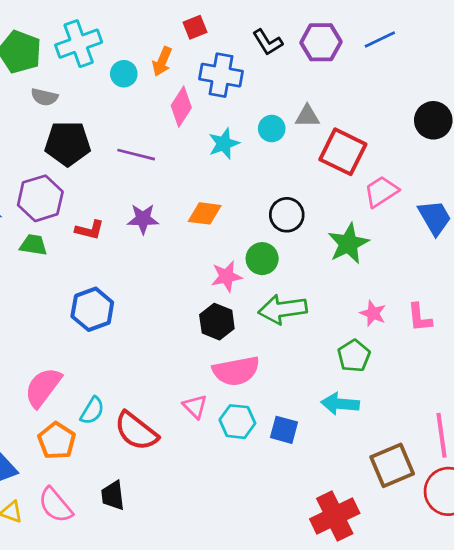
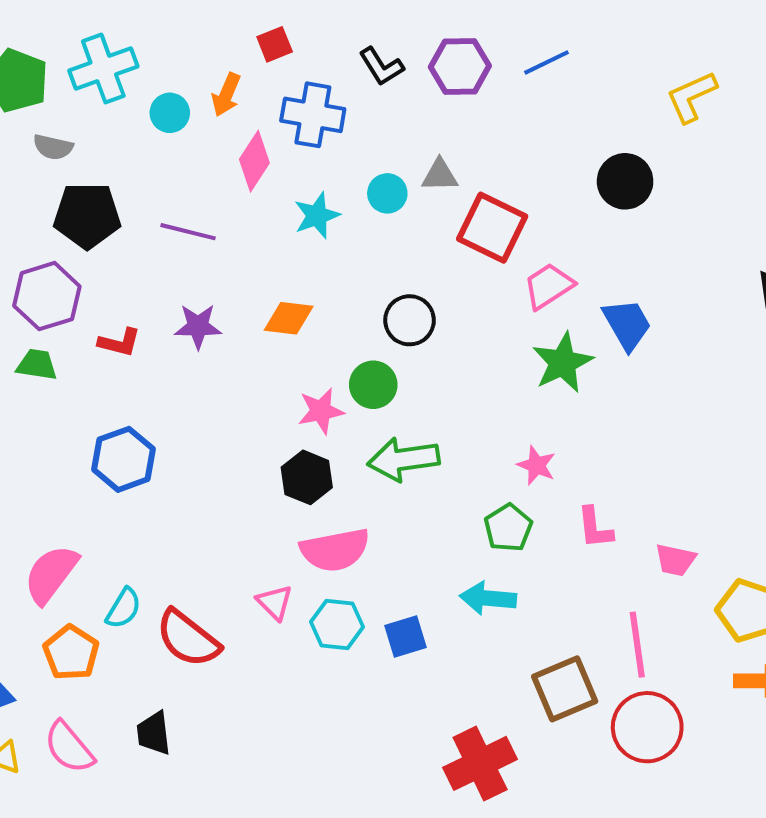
green star: (348, 244) -> (563, 363), moved
pink L-shape: (420, 317) -> (595, 528), moved
blue square: (284, 430) -> (405, 637), turned -32

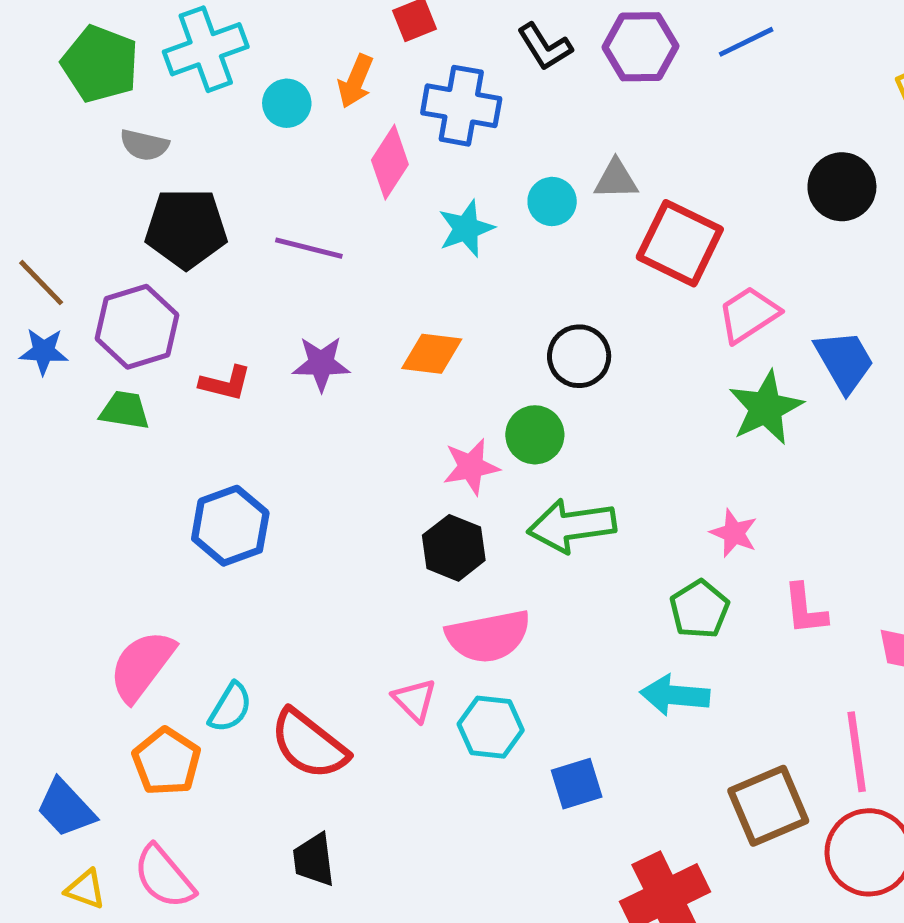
blue square: (405, 637) -> (577, 784), moved
black trapezoid: (154, 733) -> (314, 860), moved

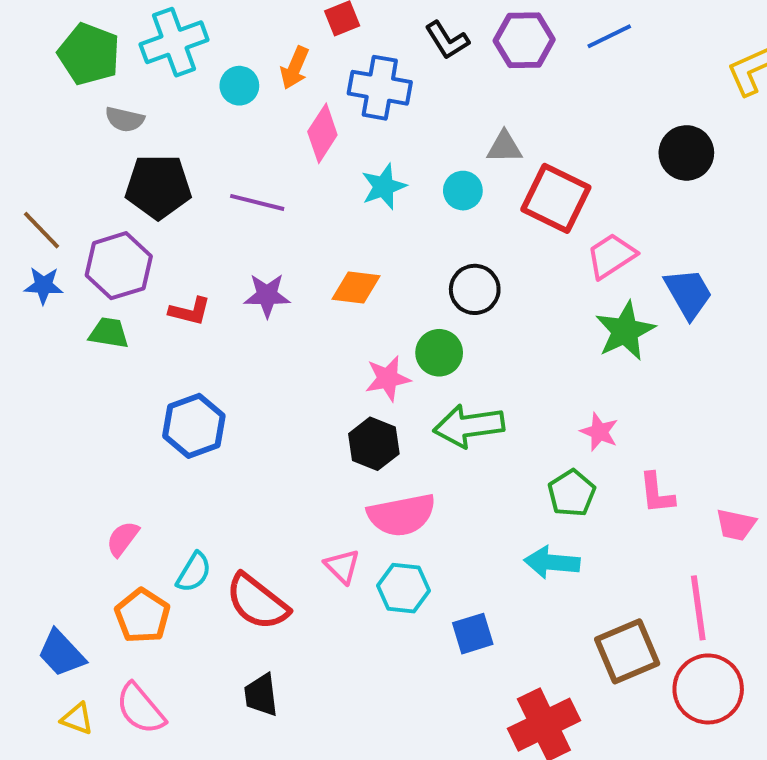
cyan circle: (552, 201) -> (463, 191), moved
pink semicircle: (142, 666) -> (123, 539), size x0.6

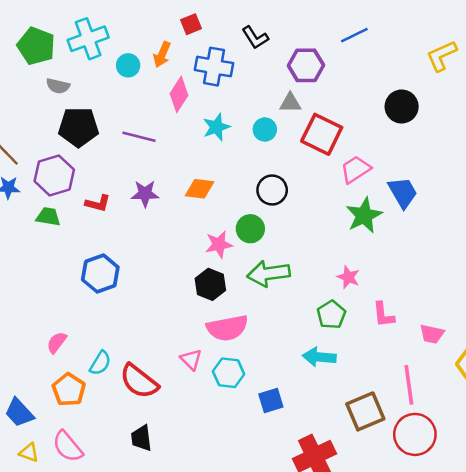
purple hexagon: (524, 40) -> (306, 65), moved

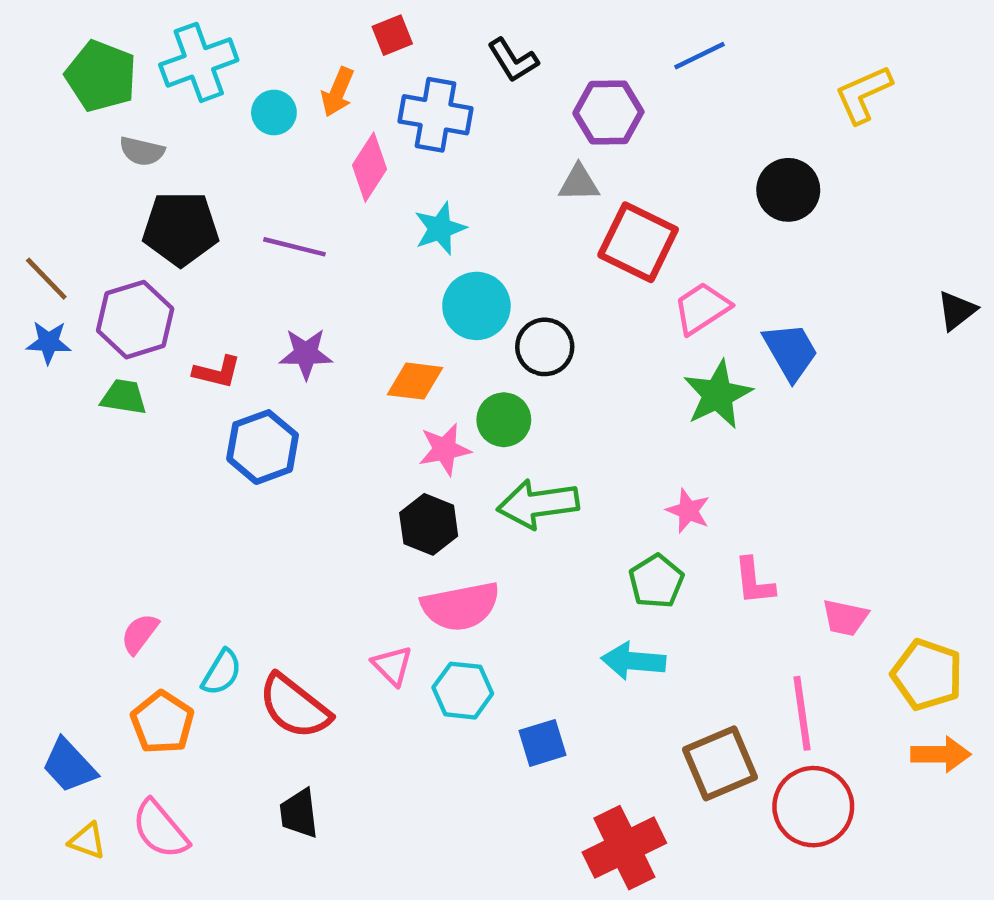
cyan circle: (265, 129) -> (476, 306), moved, size x1.5
orange diamond: (199, 189) -> (415, 381), moved
blue hexagon: (100, 274) -> (263, 447), moved

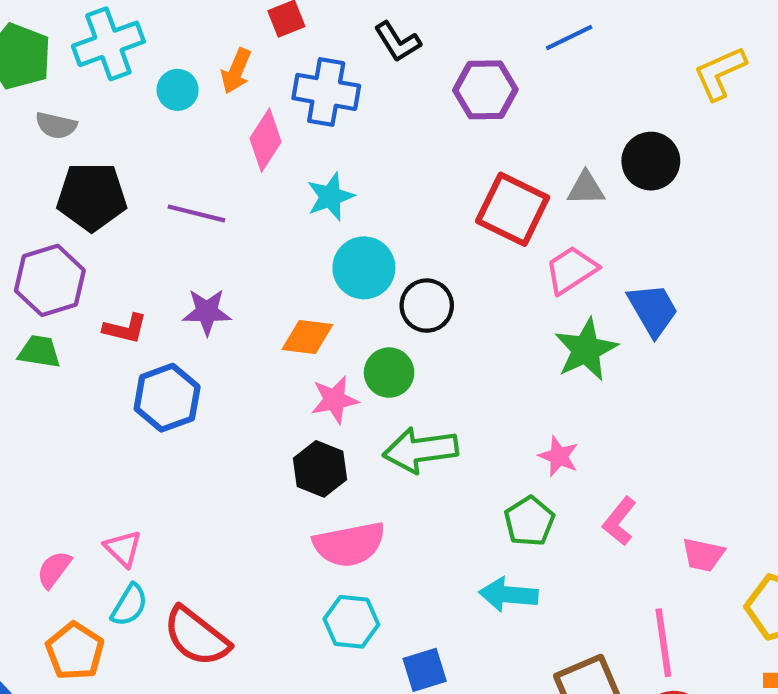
gray triangle: (579, 183) -> (586, 188), moved
pink L-shape: (754, 581) -> (619, 521), turned 45
pink triangle: (392, 666) -> (123, 548), moved

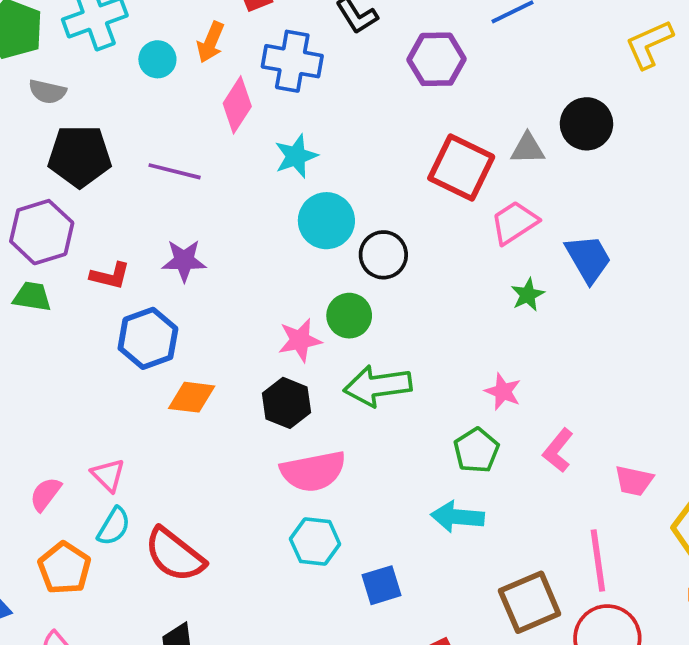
orange diamond: (307, 337) -> (192, 397), moved
green star: (586, 350) -> (528, 295), size x0.6

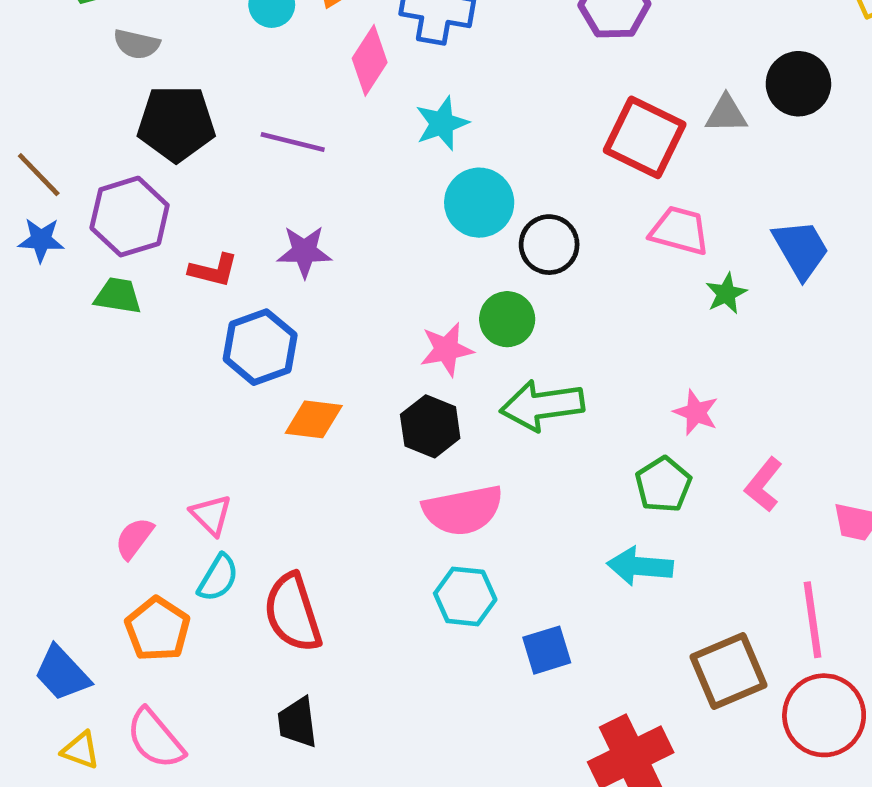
pink trapezoid: (514, 223) -> (680, 231), moved, turned 48
red semicircle: (175, 555) -> (293, 613), turned 34

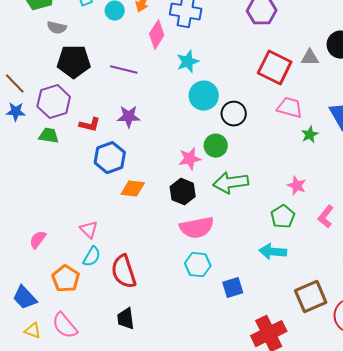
pink semicircle: (134, 538) -> (38, 240), moved

